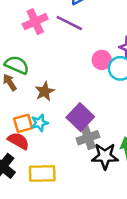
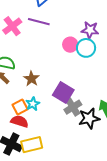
yellow rectangle: (42, 174) -> (32, 145), moved

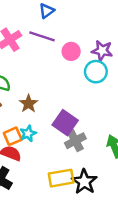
pink circle: (70, 45) -> (71, 51), moved
black star: (89, 118) -> (84, 182), moved, turned -30
yellow rectangle: (32, 145) -> (61, 178), moved

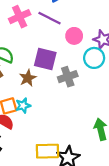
purple square: (65, 123) -> (45, 59), moved, turned -30
gray cross: (75, 141) -> (68, 77), moved

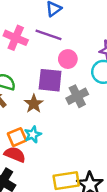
pink cross: (20, 17) -> (16, 38), turned -35
pink circle: (74, 36) -> (68, 59), moved

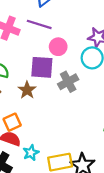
cyan star: (33, 134) -> (31, 153), moved

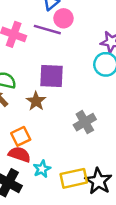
pink circle: (58, 47) -> (63, 18), moved
gray cross: (68, 82) -> (85, 122), moved

